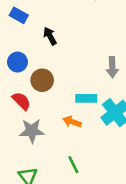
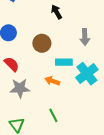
black arrow: (50, 36) -> (57, 12), moved
brown circle: (42, 80) -> (42, 43), moved

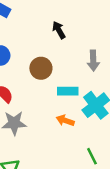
orange arrow: (52, 81) -> (65, 121), moved
green line: (53, 115) -> (92, 156), moved

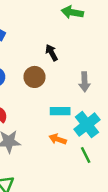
brown circle: (41, 68) -> (34, 77), moved
green line: (92, 156) -> (86, 155), moved

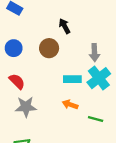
cyan cross: (87, 125) -> (99, 78), moved
green line: (86, 155) -> (96, 119), turned -48

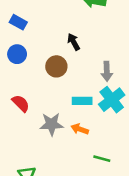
blue circle: (14, 48) -> (17, 54), moved
gray star: (26, 107) -> (51, 124), moved
green line: (96, 119) -> (102, 159), moved

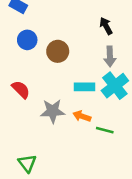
black arrow: (74, 42) -> (106, 26), moved
blue circle: (17, 54) -> (27, 40), moved
green line: (102, 159) -> (105, 130), moved

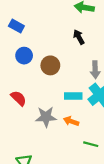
black arrow: (106, 26) -> (79, 37), moved
green line: (105, 130) -> (91, 144), moved

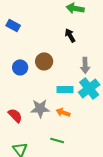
blue circle: (24, 56) -> (20, 67), moved
red semicircle: (19, 98) -> (15, 115), moved
green line: (91, 144) -> (57, 140), moved

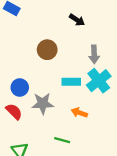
black arrow: (70, 35) -> (77, 20), turned 152
blue circle: (20, 67) -> (20, 87), moved
orange arrow: (63, 112) -> (79, 113), moved

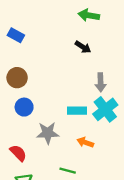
brown circle: (47, 50) -> (17, 78), moved
blue circle: (20, 87) -> (24, 107), moved
red semicircle: (14, 112) -> (18, 153), moved

